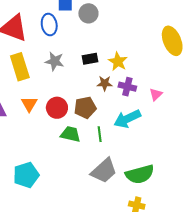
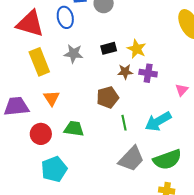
pink triangle: (156, 94) -> (182, 90), moved
red circle: (57, 108) -> (41, 134), moved
cyan arrow: (127, 119) -> (158, 121), moved
green trapezoid: (70, 134) -> (74, 129), moved

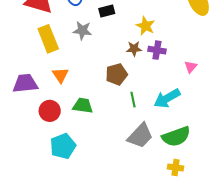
black rectangle: (109, 48) -> (107, 11), moved

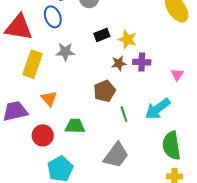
black rectangle: (107, 11) -> (102, 35), moved
yellow rectangle: (48, 39) -> (32, 64), turned 48
gray trapezoid: (140, 136) -> (116, 155), moved
green semicircle: (176, 137) -> (171, 146), turned 108

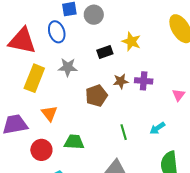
yellow star: (127, 39) -> (131, 42), moved
brown pentagon: (105, 91) -> (96, 96), moved
cyan arrow: (158, 109) -> (157, 128), size x0.6

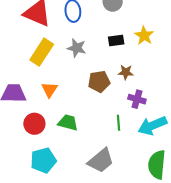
purple cross: (144, 81) -> (137, 99), moved
cyan arrow: (157, 128) -> (152, 126), size x1.8

